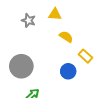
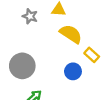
yellow semicircle: (66, 37) -> (71, 34), size x1.5

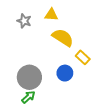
gray circle: (22, 66) -> (29, 77), moved

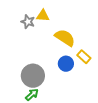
yellow triangle: (51, 15) -> (43, 16), moved
blue circle: (65, 73) -> (66, 64), moved

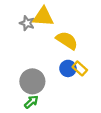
yellow triangle: (43, 16) -> (43, 17), size x1.5
yellow rectangle: (84, 57) -> (80, 68), moved

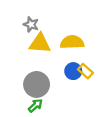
yellow triangle: (43, 17) -> (40, 43), moved
yellow semicircle: (67, 40) -> (72, 42), turned -35

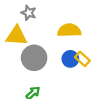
yellow triangle: (40, 43) -> (16, 36), moved
gray circle: (37, 84) -> (34, 58), moved

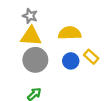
yellow triangle: (16, 36) -> (31, 36), moved
yellow rectangle: (82, 59) -> (91, 57), moved

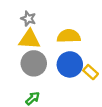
yellow rectangle: (91, 57) -> (91, 72), moved
blue circle: (71, 61) -> (70, 64), size x1.5

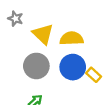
gray star: (28, 19) -> (15, 19), moved
yellow triangle: (29, 39) -> (43, 34), moved, turned 40

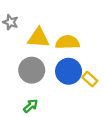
yellow triangle: (43, 34) -> (38, 38), turned -40

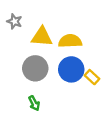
green arrow: (31, 106) -> (34, 103), turned 104

